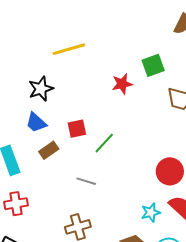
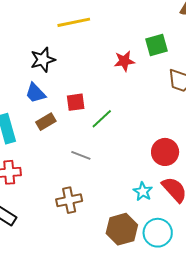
cyan star: (151, 212) -> (143, 191), turned -30

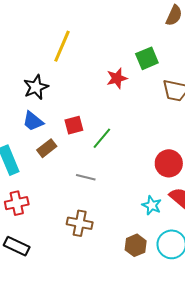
yellow line: (74, 22) -> (62, 46), turned -48
brown cross: (69, 200) -> (80, 223), turned 30
brown hexagon: (122, 229) -> (136, 245), size x0.7

